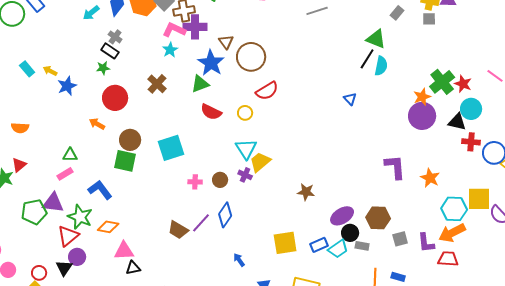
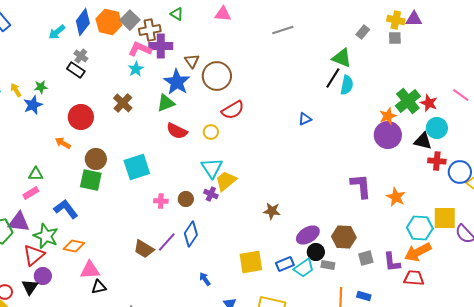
green star: (103, 68) -> (41, 87), moved
yellow arrow: (50, 71) -> (16, 90), turned 32
blue triangle: (350, 99) -> (305, 119), moved, turned 48

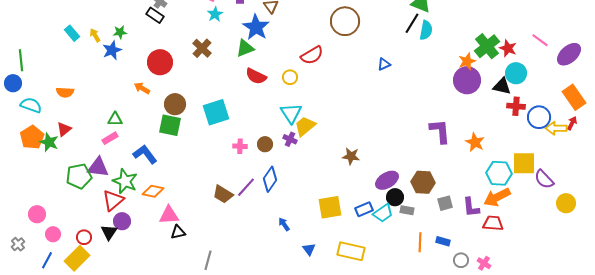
brown circle: (217, 76) -> (345, 21), moved

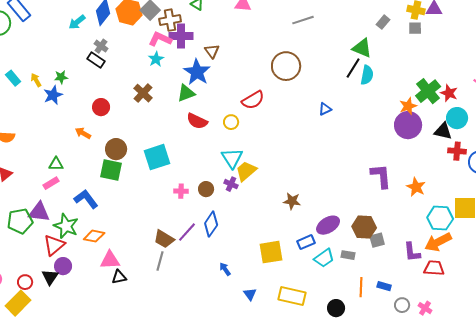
red circle: (160, 62) -> (101, 107), size x0.7
black circle: (395, 197) -> (336, 308), moved
gray square: (445, 203) -> (377, 240), moved
blue rectangle: (364, 209) -> (306, 242), moved
gray line: (208, 260) -> (160, 261), moved

